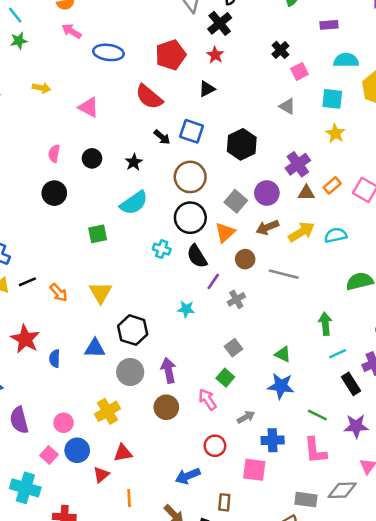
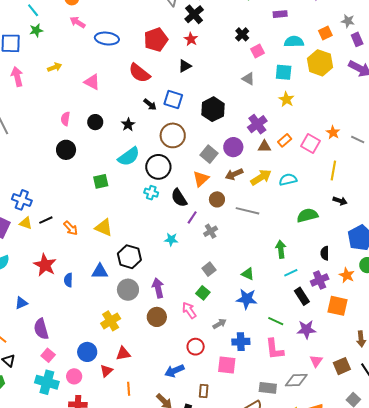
yellow arrow: (41, 88) -> (55, 67), turned -32
black circle: (190, 218) -> (158, 167), moved
yellow triangle: (101, 293) -> (104, 228), turned -36
pink circle: (64, 423) -> (74, 376), moved
pink square: (49, 455) -> (48, 355), moved

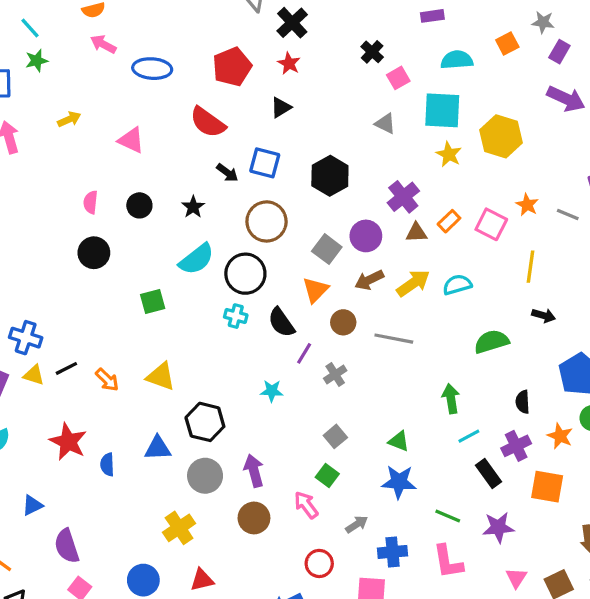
purple rectangle: (357, 39) -> (559, 52), turned 56
yellow hexagon: (320, 63) -> (501, 136), moved
cyan square: (284, 72) -> (442, 110), size x1.4

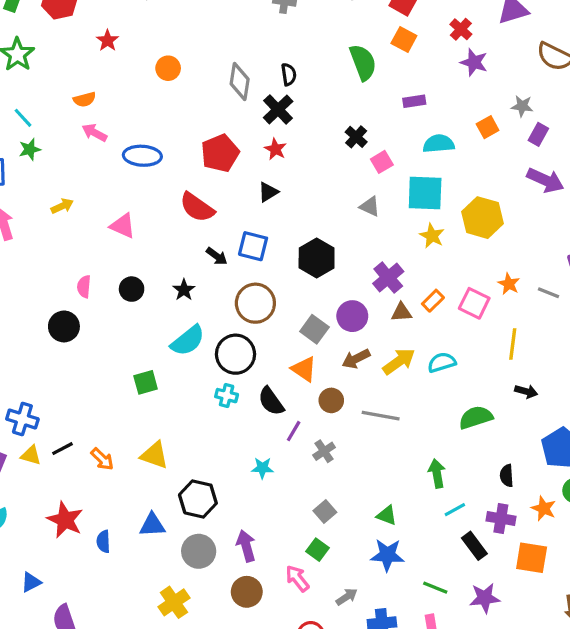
black circle: (94, 253) -> (64, 326), moved
orange triangle: (315, 290) -> (304, 369), turned -40
purple cross: (516, 446) -> (501, 519), turned 36

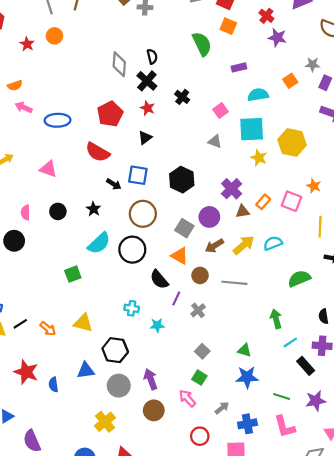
orange circle: (168, 68) -> (54, 36), moved
black cross: (356, 137) -> (182, 97), moved
cyan cross: (227, 396) -> (132, 308), moved

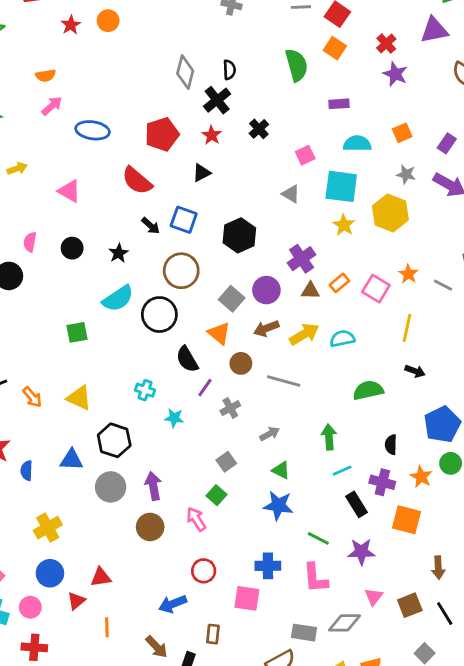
gray star: (313, 64) -> (406, 174), moved
pink arrow: (24, 107) -> (52, 106), turned 105
gray arrow: (222, 408) -> (270, 434), moved
yellow cross: (105, 422) -> (48, 528), moved

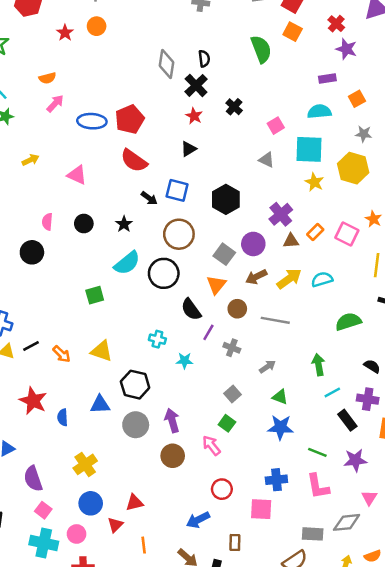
purple rectangle: (339, 104) -> (327, 79), moved
red pentagon: (162, 134) -> (130, 119), moved
orange triangle: (219, 333) -> (216, 285), turned 35
gray cross: (230, 408) -> (232, 348), turned -35
black semicircle: (391, 445) -> (372, 366), turned 126

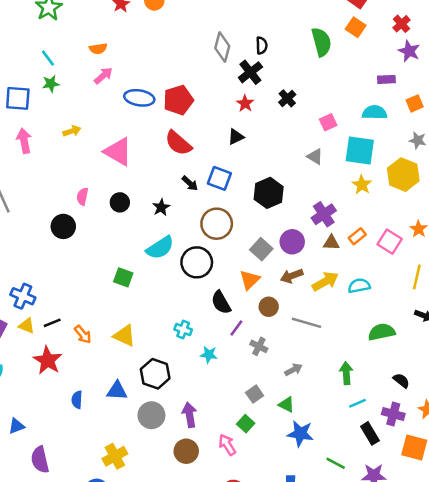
pink triangle: (77, 175) -> (118, 152), size x1.4
green square: (95, 295) -> (123, 277), turned 30
green triangle: (280, 397) -> (287, 405), moved
red star: (33, 401) -> (48, 360), moved
yellow cross: (85, 464) -> (115, 456), moved

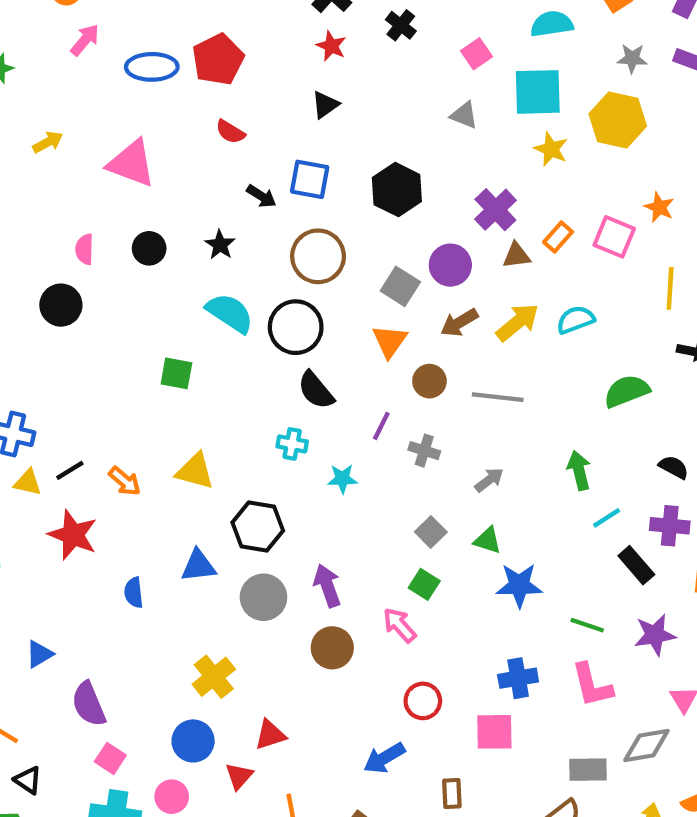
red semicircle: (178, 143) -> (230, 132), size x0.6
cyan semicircle: (160, 248) -> (230, 313), turned -104
black semicircle: (221, 302) -> (316, 390), moved

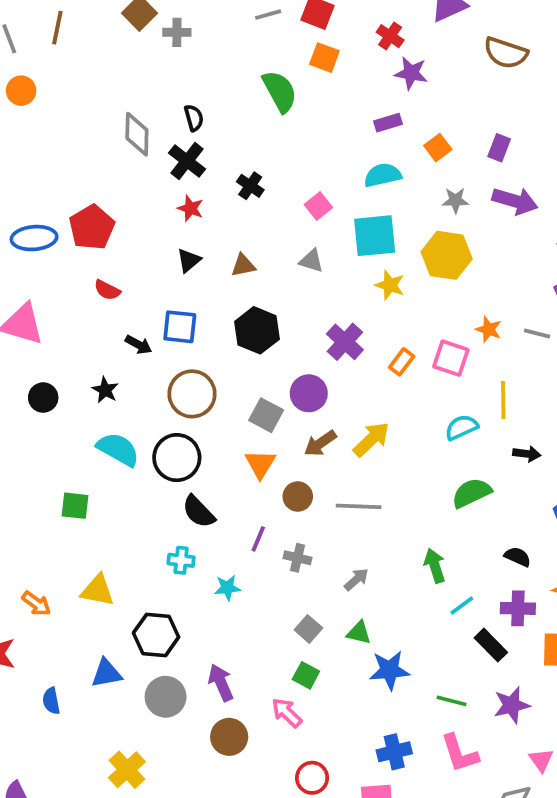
brown triangle: (516, 255) -> (243, 265), moved
cyan semicircle: (576, 320) -> (461, 427), moved

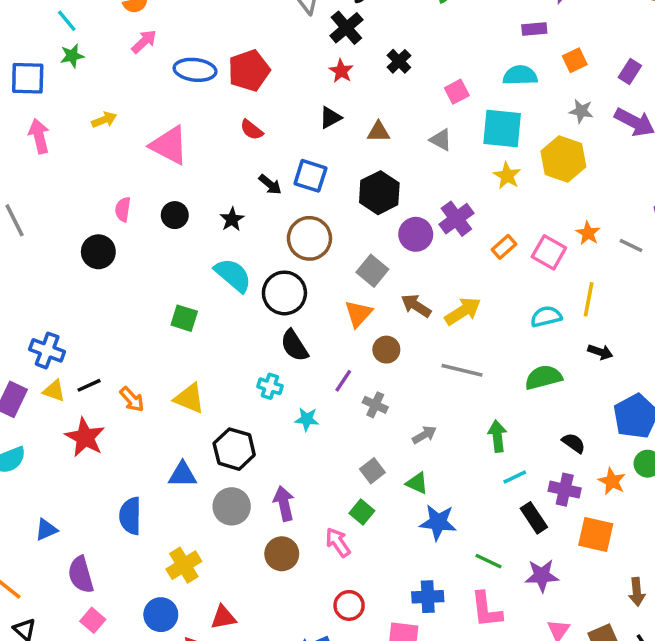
purple circle: (309, 393) -> (416, 234), moved
brown arrow: (320, 443) -> (416, 306), turned 56
gray line: (359, 506) -> (462, 370), moved
blue semicircle: (51, 701) -> (130, 516), moved, size x1.5

